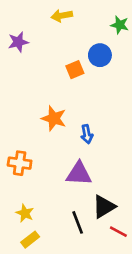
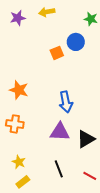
purple star: (18, 42) -> (18, 18), moved
orange star: (54, 118) -> (19, 90), moved
blue arrow: (87, 134) -> (66, 102), size x1.5
black triangle: (104, 207) -> (86, 139), moved

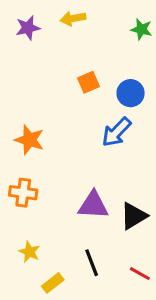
blue circle: (76, 42) -> (131, 93), moved
blue arrow: (66, 102) -> (117, 132), moved, turned 55
yellow rectangle: (23, 182) -> (53, 283), moved

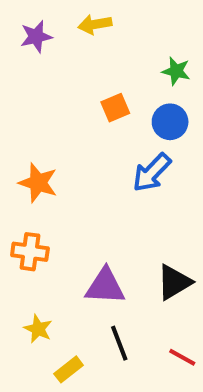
green star: (141, 29) -> (176, 71), moved
purple triangle: (93, 205) -> (105, 286), moved

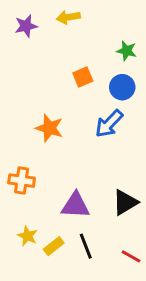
orange star: (38, 183) -> (49, 128), moved
yellow rectangle: (69, 369) -> (54, 246), moved

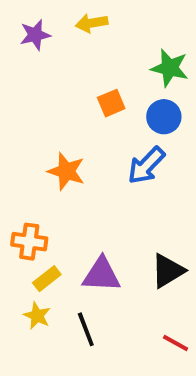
green star: (127, 51) -> (170, 68), size x1.4
yellow rectangle: (54, 246) -> (47, 279), moved
black line: (86, 246) -> (86, 329), moved

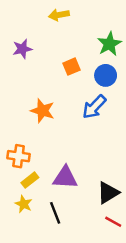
purple star: (35, 35) -> (22, 49), moved
green star: (170, 68) -> (109, 44), turned 30
black triangle: (168, 271) -> (108, 193), moved

